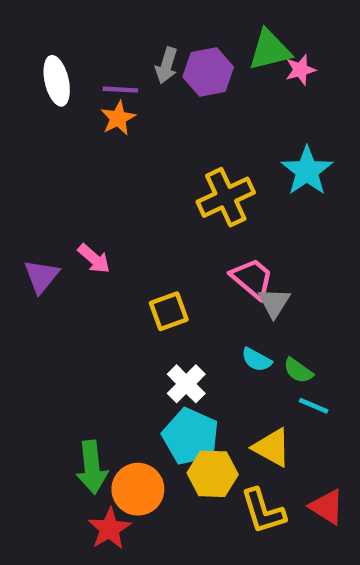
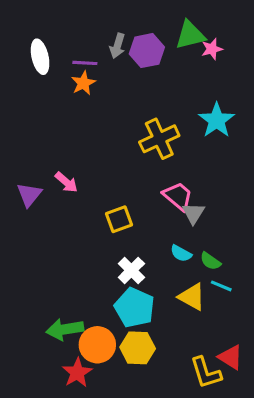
yellow triangle: (272, 447) -> (192, 297), moved
green arrow: (92, 467) -> (65, 329), turned 87
yellow hexagon: (213, 474) -> (138, 348), moved
yellow L-shape: (263, 511) -> (206, 373), moved

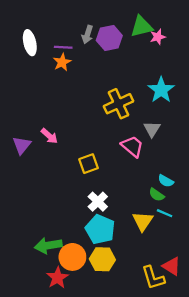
gray triangle: (193, 213) -> (152, 129), moved
cyan semicircle: (181, 253) -> (166, 181), moved
yellow triangle: (192, 297) -> (143, 221), turned 35

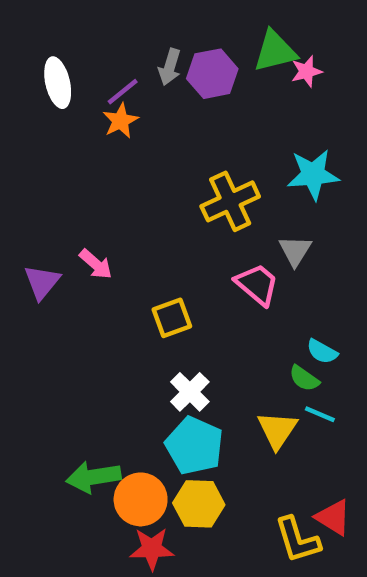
purple line: (63, 47) -> (123, 92), turned -42
cyan star: (161, 90) -> (313, 175), turned 30
red star: (57, 278) -> (152, 549), moved, turned 30

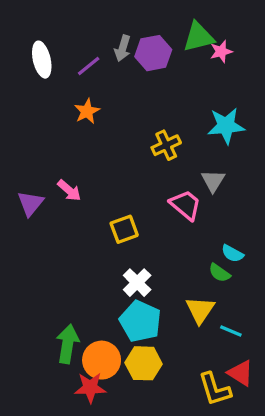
orange star: (120, 121) -> (87, 111), moved
yellow cross: (230, 201) -> (166, 145), size x0.7
cyan line: (320, 414) -> (231, 331), moved
green arrow: (94, 477) -> (68, 344), turned 108
red star: (152, 549) -> (90, 388), moved

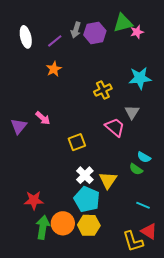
yellow triangle: (200, 310) -> (108, 180), moved
green arrow: (68, 344) -> (43, 227), moved
red star: (90, 388) -> (34, 200), moved

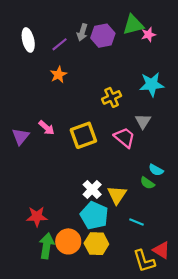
yellow square: (77, 142) -> (83, 135), moved, size x1.4
cyan line: (143, 205) -> (136, 222), moved

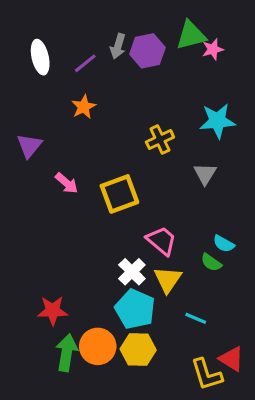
purple triangle: (21, 136) -> (29, 146), moved
pink trapezoid: (125, 137) -> (161, 241), moved

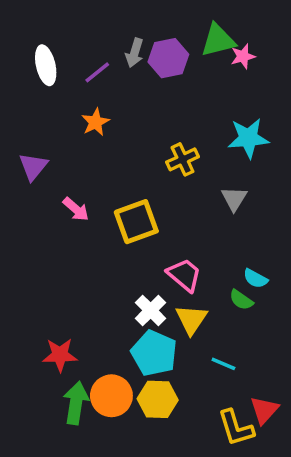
red triangle: (231, 359) -> (264, 410), turned 40

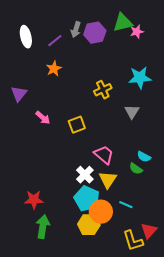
yellow square: (136, 222) -> (77, 125), size x0.7
orange circle: (111, 396) -> (101, 212), moved

